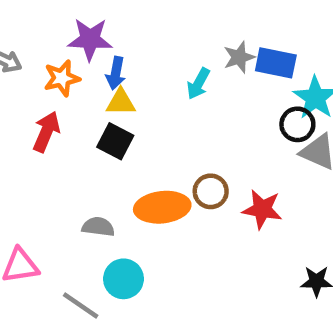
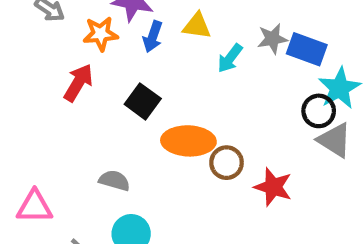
yellow triangle: (121, 102) -> (197, 26), moved
orange ellipse: (162, 207) -> (188, 141), moved

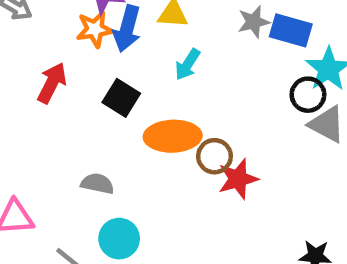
orange star: (101, 34) -> (95, 29), moved
blue arrow: (153, 37) -> (127, 29), size x1.4
cyan arrow: (230, 58) -> (188, 64), moved
red star: (273, 187) -> (238, 179), moved, turned -30

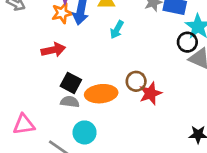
red arrow: (52, 83) -> (53, 50), moved, turned 55
black square: (121, 98) -> (71, 83), moved
orange ellipse: (173, 136) -> (101, 94), moved

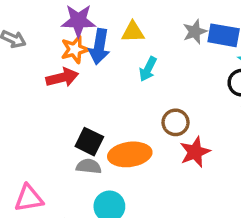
red arrow: (53, 50) -> (62, 78), moved
brown circle: (136, 81) -> (176, 122), moved

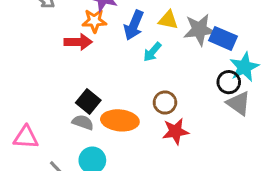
yellow triangle: (133, 32) -> (168, 20), moved
gray star: (195, 32) -> (199, 30), size x1.5
blue arrow: (99, 47) -> (134, 25), moved

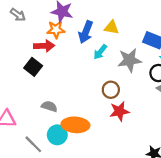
gray star: (199, 30) -> (130, 60), moved
black square: (88, 101) -> (33, 67), moved
orange ellipse: (120, 120) -> (75, 125), moved

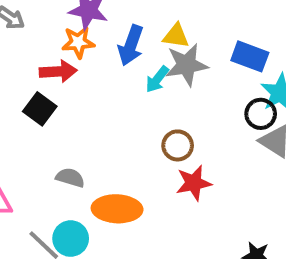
gray star: (130, 60) -> (186, 65), moved
cyan circle: (57, 135) -> (71, 239), moved

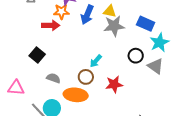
cyan arrow: (157, 79) -> (96, 61), moved
black square: (40, 109) -> (37, 55), moved
black circle: (261, 114) -> (136, 56), moved
brown circle: (178, 145) -> (86, 77), moved

